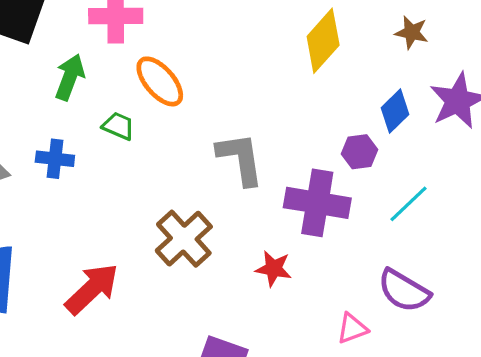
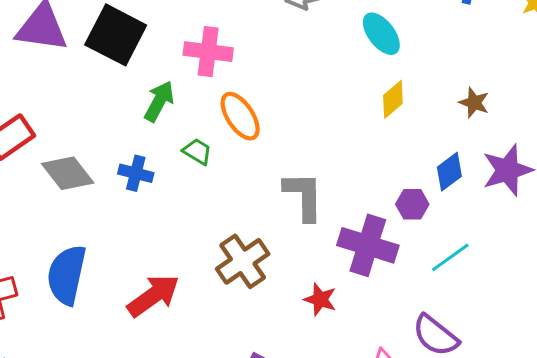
yellow diamond: (323, 41) -> (393, 99), size x0.7

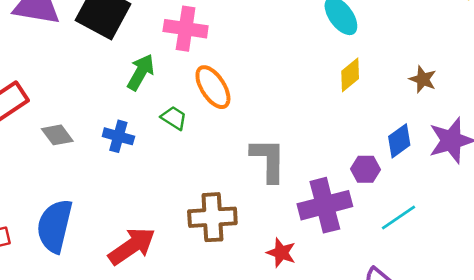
gray diamond: (68, 173) -> (57, 135), size x0.7
purple cross: (368, 245) -> (325, 205), turned -33
brown cross: (243, 261) -> (212, 217), turned 30

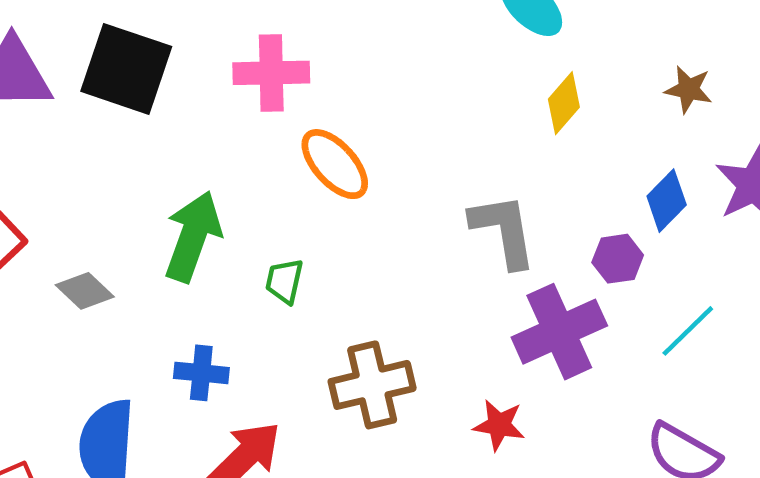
green arrow: (141, 72) -> (193, 236), moved, size x1.4
green trapezoid: (174, 118) -> (284, 281), moved, turned -100
blue cross: (118, 136) -> (201, 373), moved
gray L-shape: (268, 160) -> (503, 230), moved

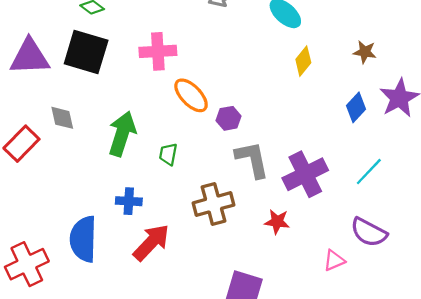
gray L-shape: (503, 230) -> (252, 159), moved
purple hexagon: (618, 259) -> (229, 118), moved
gray diamond: (85, 291) -> (62, 118), moved, turned 36

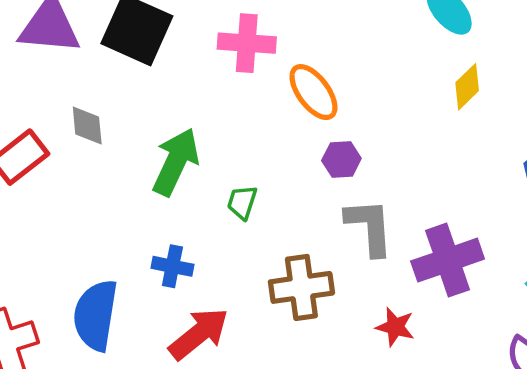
orange ellipse: (191, 95) -> (313, 92), moved

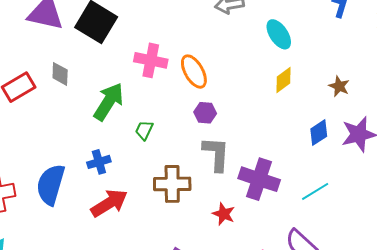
pink cross: (247, 43) -> (151, 60), moved
purple cross: (448, 260) -> (259, 179), turned 30
blue cross: (172, 266) -> (99, 162), turned -35

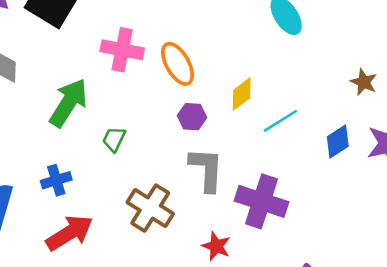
yellow diamond: (283, 80) -> (242, 94), moved
brown cross: (172, 184) -> (150, 208), turned 33
cyan line: (315, 191) -> (280, 121), moved

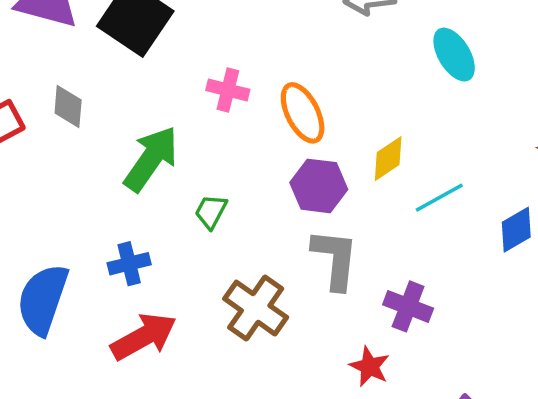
pink cross: (122, 50) -> (228, 90), size x0.7
purple hexagon: (192, 117) -> (319, 186), size x1.4
purple cross: (262, 201) -> (408, 306), size x0.7
red star: (216, 246) -> (370, 367), moved

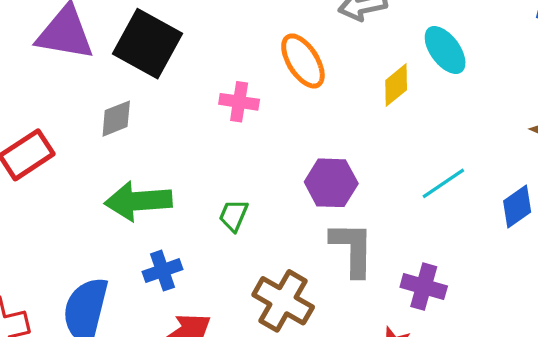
gray diamond: (68, 106) -> (116, 119), moved, turned 69
orange ellipse: (303, 113) -> (303, 61), moved
green arrow: (151, 159) -> (138, 201), moved, turned -124
yellow diamond: (388, 159) -> (396, 85), moved

